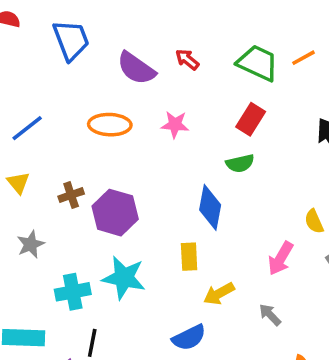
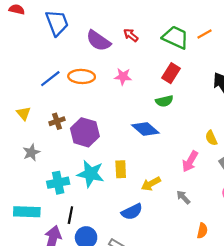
blue line: (27, 128) -> (50, 79), moved
blue diamond: (210, 207) -> (145, 129), turned -60
yellow rectangle: (189, 257) -> (121, 169), moved

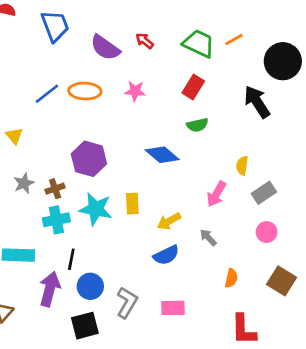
green semicircle: (164, 101) -> (197, 125), moved
brown cross: (57, 121) -> (55, 189), moved
yellow semicircle: (211, 138) -> (242, 166), turned 32
blue semicircle: (132, 212) -> (166, 255), moved

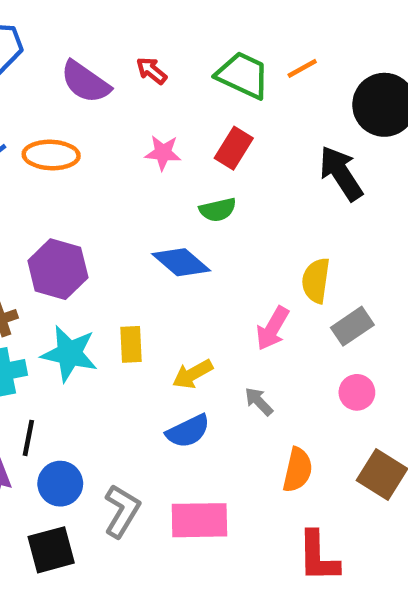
pink star: (135, 91) -> (163, 153), moved
green semicircle: (197, 125) -> (218, 210), moved
yellow semicircle: (242, 166) -> (316, 281), size x1.4
orange semicircle: (231, 278) -> (298, 470), size x1.4
pink rectangle: (173, 308) -> (199, 520), size x1.4

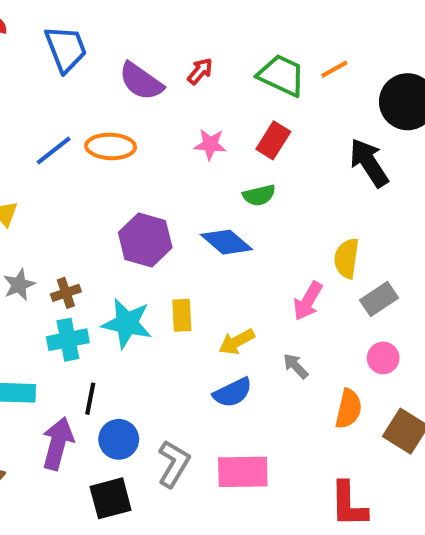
red arrow: (152, 71) -> (200, 71), turned 92
purple hexagon: (58, 269) -> (145, 240), moved
orange semicircle: (298, 470) -> (349, 409), moved

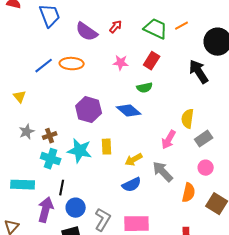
cyan cross: (68, 340) -> (51, 159), turned 30
gray arrow: (296, 366) -> (163, 172), size x1.6

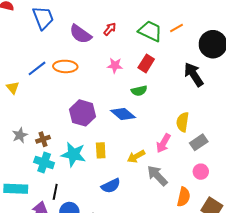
yellow triangle: (20, 97) -> (13, 88), moved
yellow arrow: (134, 160) -> (136, 156), moved
blue semicircle: (132, 185) -> (111, 186), moved

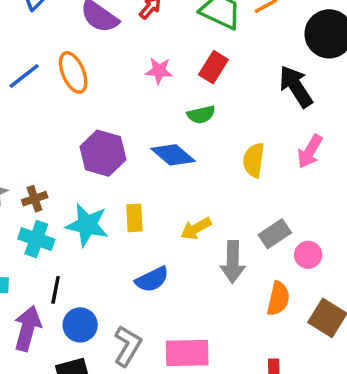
orange ellipse: (65, 66) -> (73, 72), turned 65
yellow semicircle: (183, 122) -> (254, 160), moved
gray rectangle: (199, 142) -> (275, 234), moved
pink arrow: (163, 143) -> (310, 151), moved
gray arrow: (157, 176) -> (233, 262), turned -135

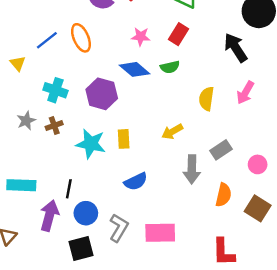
blue diamond: (173, 155) -> (135, 69), moved
yellow arrow: (196, 229) -> (172, 132), moved
cyan cross: (36, 239) -> (55, 90), moved
pink circle: (308, 255) -> (258, 164), moved

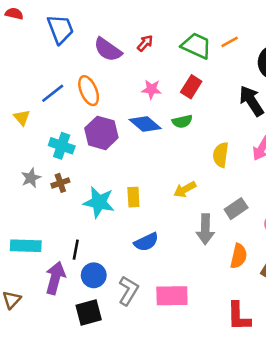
purple hexagon: (102, 94) -> (101, 133), moved

